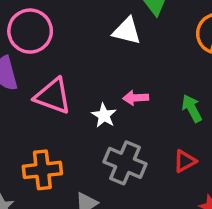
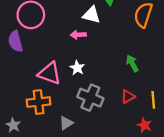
pink triangle: (53, 96) -> (50, 73), moved
pink arrow: (136, 98) -> (78, 35), moved

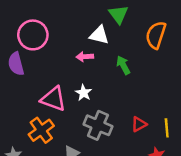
green arrow: (132, 63) -> (123, 65), moved
orange cross: (39, 102) -> (41, 130), turned -30

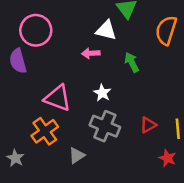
white star: (83, 93) -> (102, 93), moved

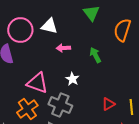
white triangle: (106, 30) -> (49, 26), moved
gray cross: (105, 126) -> (60, 105), moved

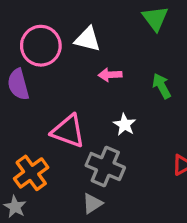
orange cross: (27, 109) -> (31, 173), moved

